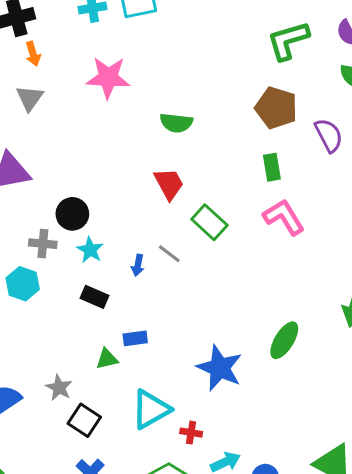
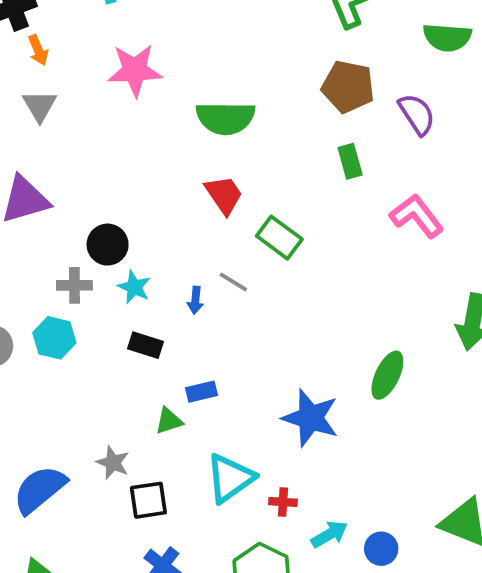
green semicircle: (176, 123) -> (225, 118), size x1.4
pink L-shape: (284, 217) -> (417, 216), moved
black square: (84, 420) -> (148, 500), turned -36

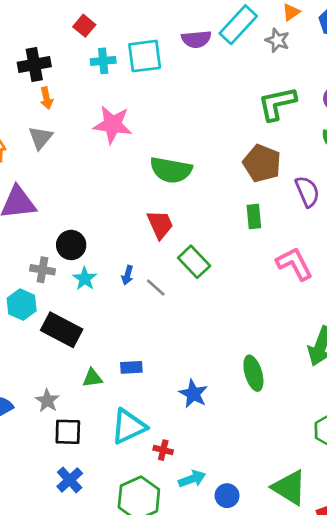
blue arrow: (195, 300) -> (127, 275), moved
black rectangle: (146, 345) -> (62, 330), moved, size x1.6
green ellipse: (387, 375) -> (253, 373), turned -52
blue rectangle: (202, 392) -> (131, 367), moved
blue star: (310, 418) -> (193, 394), size x0.7

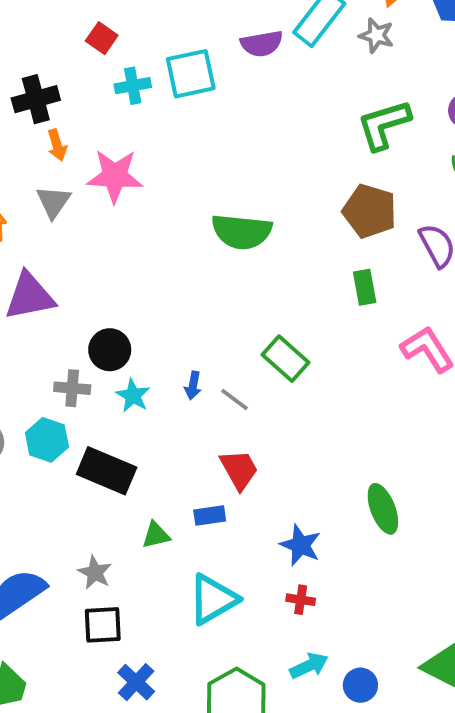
pink star: (113, 125) -> (115, 176), moved
red trapezoid: (160, 224) -> (239, 470), moved
black square: (68, 432) -> (103, 625), moved
red cross: (163, 450) -> (301, 600), moved

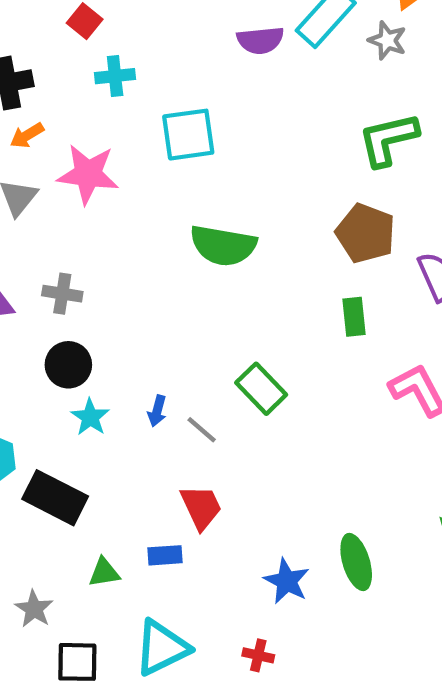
cyan square: (191, 74) -> (188, 135), moved
orange arrow: (57, 145) -> (27, 135), turned 72
gray cross: (72, 388) -> (62, 294), moved
blue star: (300, 545) -> (287, 581), moved
black square: (103, 625) -> (77, 662), moved

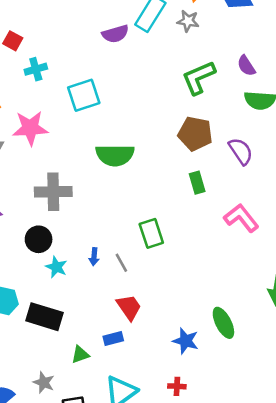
gray cross: (62, 294) -> (53, 192), moved, size x1.6
green rectangle: (261, 389) -> (151, 233), turned 36
gray line: (202, 430) -> (121, 263), turned 30

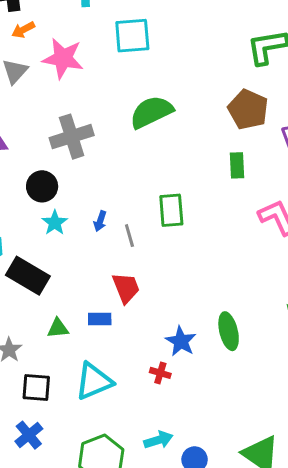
green semicircle: (115, 155) -> (151, 112), turned 141
gray cross: (53, 192) -> (72, 137), turned -30
red cross: (177, 386) -> (160, 373), moved

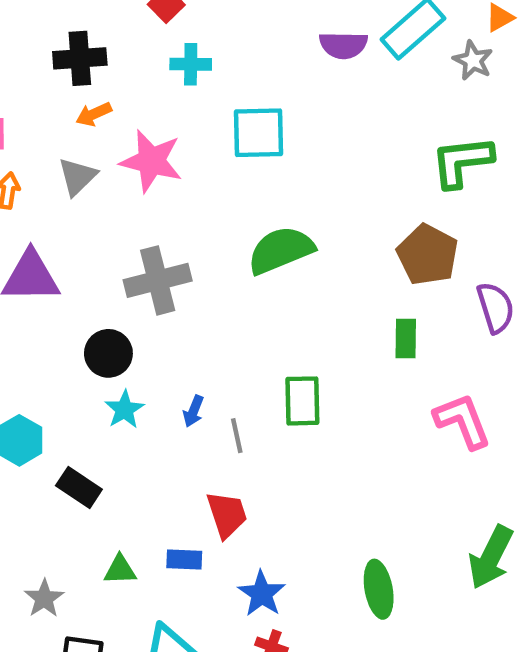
black rectangle: (28, 276) -> (79, 487), size x0.7
blue star: (181, 341) -> (262, 594), moved

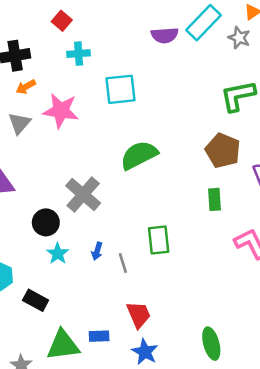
gray cross: (158, 280) -> (83, 194), moved, turned -30
red trapezoid: (227, 515) -> (138, 315), moved
green triangle: (120, 570) -> (63, 345), size x1.8

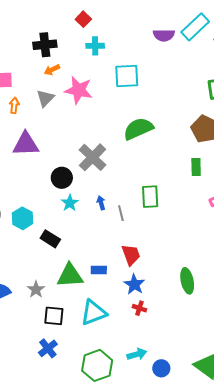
blue arrow: (97, 251) -> (101, 203), turned 144

